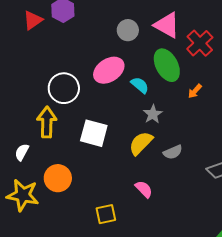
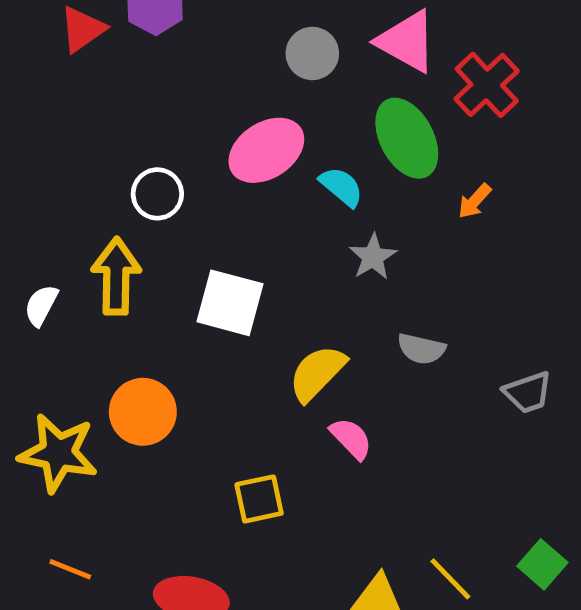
white circle: (64, 88) -> (157, 194), size x0.7
yellow semicircle: (141, 143) -> (317, 373), moved
white semicircle: (22, 152) -> (41, 305), moved
gray semicircle: (173, 152) -> (421, 349), turned 36

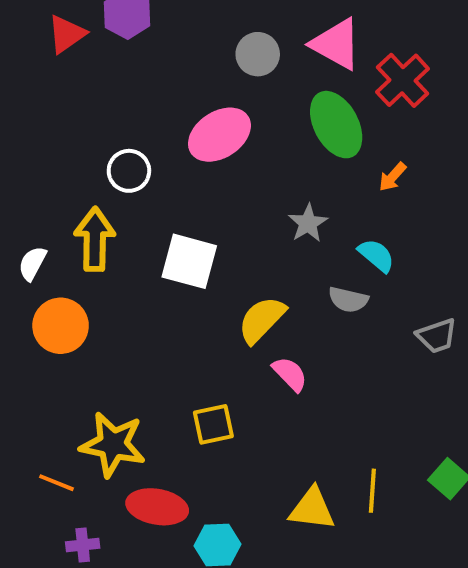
cyan semicircle: (341, 187) -> (376, 255), moved
orange circle: (143, 412) -> (61, 326), moved
yellow star: (58, 453) -> (113, 444), moved
yellow line: (450, 579) -> (372, 491), turned 48

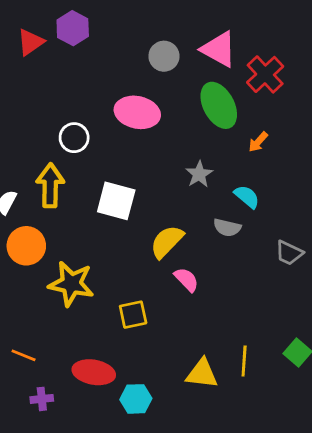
pink ellipse: (219, 135) -> (137, 112), turned 45
gray trapezoid: (437, 336) -> (289, 253), turned 44
yellow star: (113, 444) -> (71, 284), moved

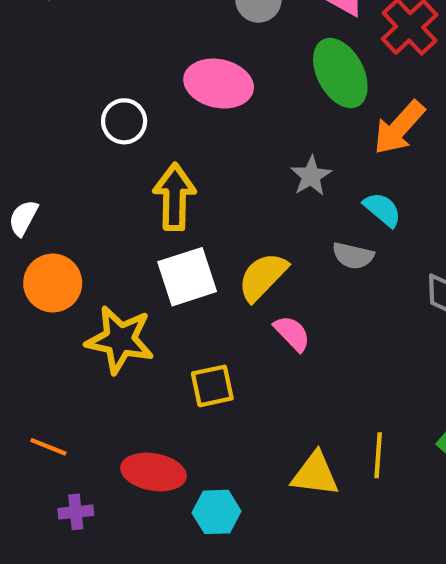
orange arrow: (258, 142) -> (399, 128), size x1.8
yellow arrow: (50, 185) -> (174, 197), moved
white square: (116, 201) -> (187, 277), moved, turned -33

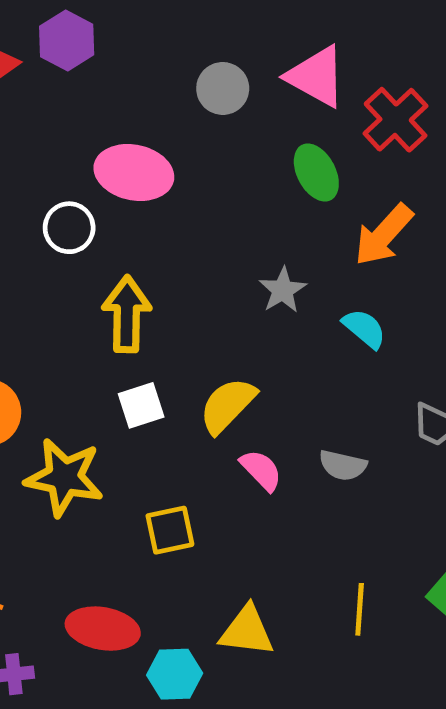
green ellipse: (340, 73) -> (316, 172), size x0.7
pink ellipse: (219, 84) -> (134, 172), moved
gray semicircle: (353, 256) -> (343, 465), moved
white square: (187, 277) -> (141, 405), size x0.7
yellow triangle: (315, 474) -> (247, 631), moved

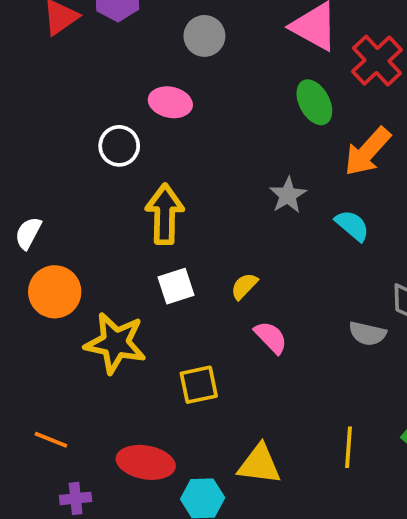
gray circle: (223, 88) -> (204, 36), moved
pink ellipse: (134, 172) -> (170, 102), size x0.7
yellow semicircle: (228, 405) -> (244, 286), size x0.6
gray semicircle: (343, 465) -> (367, 334), moved

